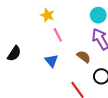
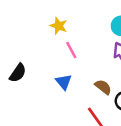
brown semicircle: (84, 57) -> (103, 87), moved

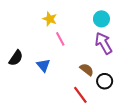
blue triangle: (64, 82) -> (43, 65), moved

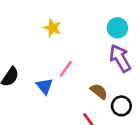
pink line: (60, 39) -> (66, 69), moved, turned 64

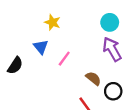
blue triangle: (45, 86) -> (41, 47), moved

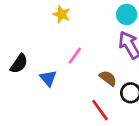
blue triangle: (41, 47) -> (48, 78), moved

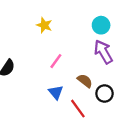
blue triangle: (48, 78) -> (56, 92), moved

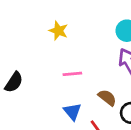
pink line: (56, 61) -> (72, 74), turned 49

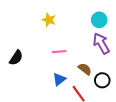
blue triangle: (72, 112) -> (59, 79), turned 32

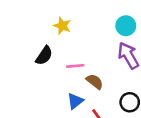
black semicircle: (16, 58) -> (44, 56), moved
brown semicircle: (85, 69) -> (95, 81), moved

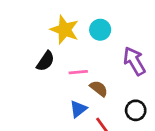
yellow star: (62, 26) -> (65, 30), size x1.5
cyan circle: (126, 26) -> (100, 30), moved

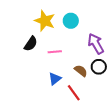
brown semicircle: (99, 88) -> (81, 71), moved
black circle: (136, 110) -> (99, 67), moved

